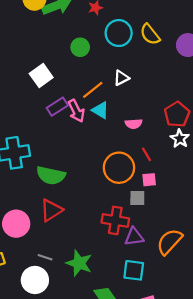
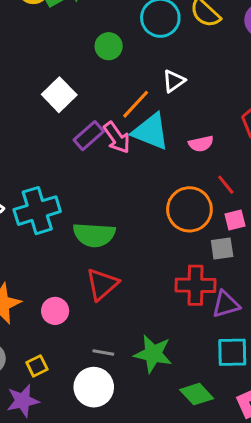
cyan triangle: (100, 110) -> (151, 132), size x1.5
pink circle: (16, 224) -> (55, 311), size x0.7

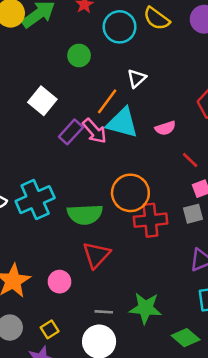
orange circle: (189, 209) -> (130, 193), moved
red cross: (196, 285) -> (150, 220), moved

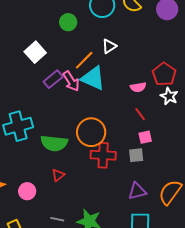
pink semicircle: (165, 128) -> (138, 87), moved
red triangle: (96, 255) -> (58, 175), size x0.6

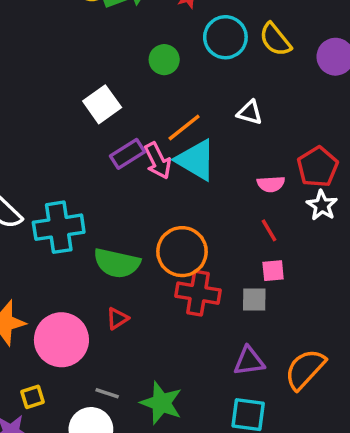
white triangle: (109, 46) -> (250, 113), moved, turned 42
pink circle: (27, 191) -> (61, 340), size x1.8

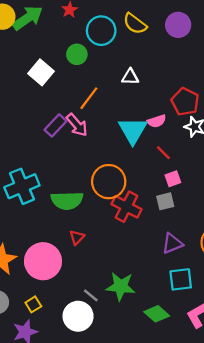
green circle: (164, 60) -> (77, 54), moved
white square: (102, 104) -> (41, 72), moved
cyan triangle: (196, 160) -> (133, 130), moved, turned 44
red cross: (198, 293) -> (126, 207), turned 32
gray line: (107, 393) -> (91, 295), moved, turned 35

